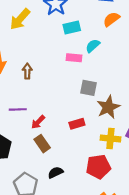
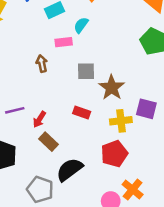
brown arrow: (27, 71) -> (42, 64), moved
red rectangle: (77, 124) -> (82, 112), turned 48
black semicircle: (56, 172) -> (70, 170), size x1.6

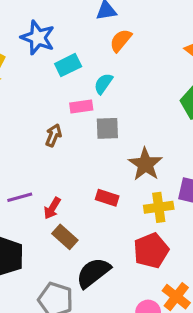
brown arrow: (42, 64) -> (53, 135), turned 35
gray square: (86, 71) -> (107, 128), moved

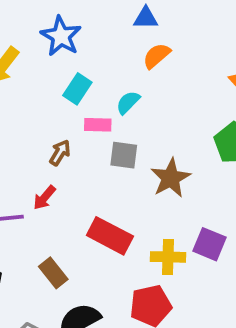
cyan rectangle: (68, 65) -> (77, 89), moved, turned -40
brown star: (145, 164) -> (171, 178), moved
red rectangle: (107, 198) -> (110, 236), size x1.6
red arrow: (52, 208) -> (44, 198), moved

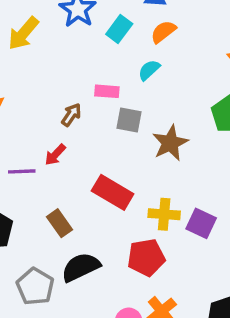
cyan rectangle: (77, 89) -> (119, 29), moved
cyan semicircle: (128, 103) -> (149, 70), moved
purple square: (209, 244) -> (201, 223), moved

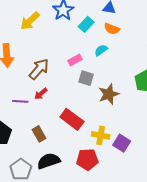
orange semicircle: (163, 32) -> (112, 29), turned -126
pink rectangle: (107, 91) -> (75, 60), turned -40
brown arrow: (71, 115) -> (39, 69), moved, size x1.6

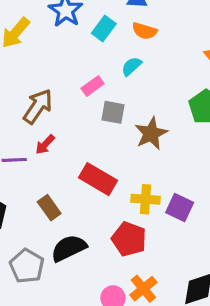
red pentagon: (87, 160) -> (129, 239), turned 30

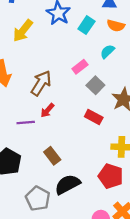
gray square: (113, 112) -> (95, 85), turned 36
red rectangle: (98, 179) -> (94, 117), moved, size x0.7

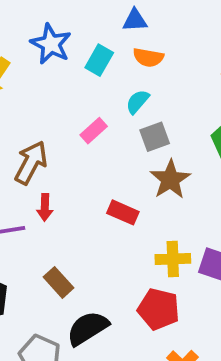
gray square: (95, 85) -> (155, 137), moved, turned 30
red arrow: (47, 110) -> (45, 207), turned -35

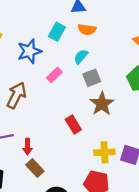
blue star: (51, 44) -> (29, 51), moved, turned 30
red arrow: (45, 207) -> (27, 147), moved
red rectangle: (123, 212) -> (73, 125), turned 36

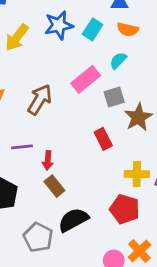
blue star: (29, 51) -> (59, 25), moved
pink rectangle: (54, 75) -> (86, 79), size x1.5
gray square: (92, 78) -> (114, 97), moved

